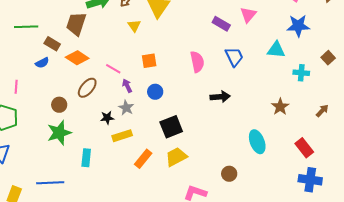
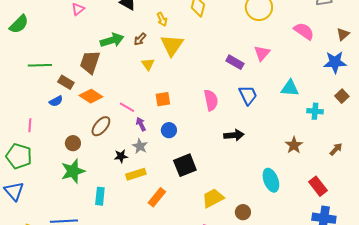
blue star: (298, 26) -> (335, 62), moved
yellow trapezoid: (176, 157) -> (213, 198), moved

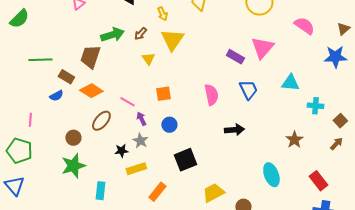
pink triangle: (262, 53) -> (262, 48), size x1.4
brown square: (342, 96) -> (340, 121), moved

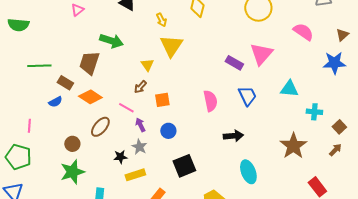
green semicircle: (19, 19) -> (18, 25), turned 50
brown arrow: (140, 34) -> (140, 87), moved
green arrow: (112, 35) -> (111, 41), turned 35
brown star: (294, 140) -> (293, 146), size x1.5
cyan ellipse: (271, 175) -> (248, 172), moved

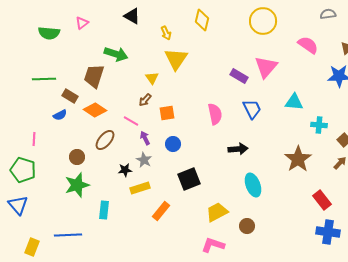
green semicircle: (18, 25) -> (49, 33), moved

